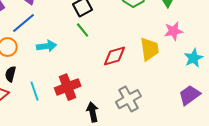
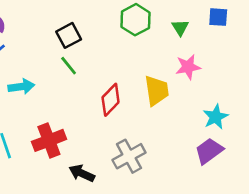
red diamond: (115, 56) -> (111, 100), turned -30
cyan star: (194, 58) -> (216, 117), moved
black arrow: (93, 112) -> (82, 173), turned -54

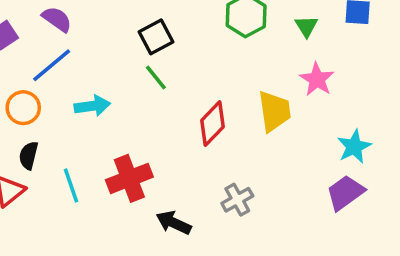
pink star: (188, 67) -> (317, 79), turned -30
gray cross: (129, 156) -> (237, 200), size x0.7

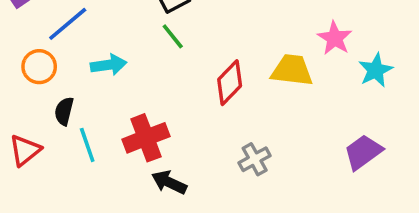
yellow trapezoid: (274, 111) -> (292, 70), turned -75
cyan star: (354, 147) -> (376, 70), moved
black semicircle: (29, 155) -> (64, 111), moved
black arrow: (174, 223) -> (169, 182), moved

